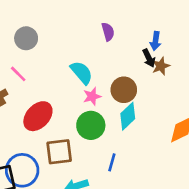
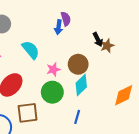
blue arrow: (155, 41) -> (59, 27), moved
cyan semicircle: (82, 73) -> (31, 50), moved
blue line: (112, 162) -> (77, 117), moved

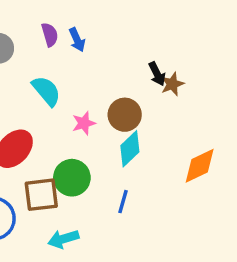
purple semicircle: (66, 19) -> (50, 35), moved
blue arrow: (59, 27) -> (77, 40), moved, turned -32
green circle: (52, 92) -> (72, 178), moved

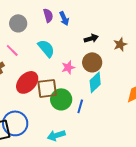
black arrow: (157, 74) -> (91, 38), moved, turned -80
brown square: (41, 195) -> (47, 88), moved
blue line: (123, 202) -> (80, 106), moved

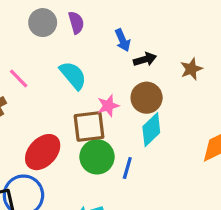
blue arrow: (64, 18) -> (123, 40), moved
gray circle: (18, 23) -> (43, 23), moved
red ellipse: (27, 82) -> (43, 152), moved
brown square: (47, 88) -> (89, 126), moved

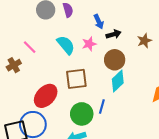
pink star: (108, 106) -> (89, 44), moved
green circle: (97, 157) -> (82, 114), moved

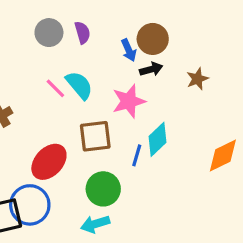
pink star: (89, 44) -> (129, 101), moved, size x1.5
pink line: (30, 47) -> (55, 88), moved
brown circle: (115, 60) -> (153, 39), moved
blue line: (102, 106) -> (137, 155), moved

